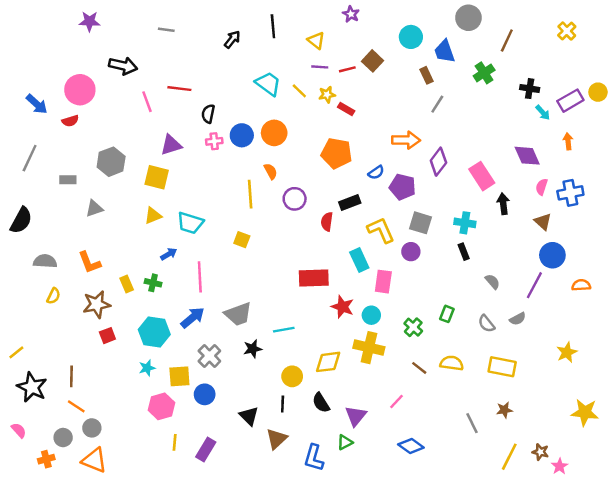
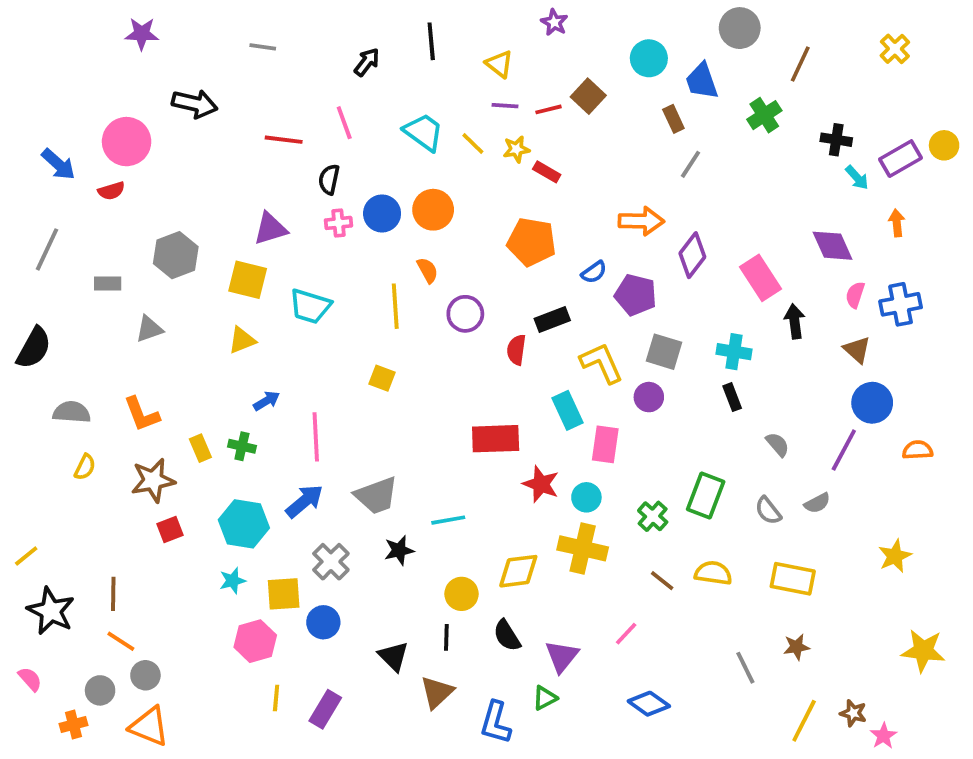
pink line: (147, 102) -> (344, 123), moved
cyan trapezoid: (190, 223) -> (310, 306), moved
green rectangle: (447, 314) -> (706, 495), size x1.6

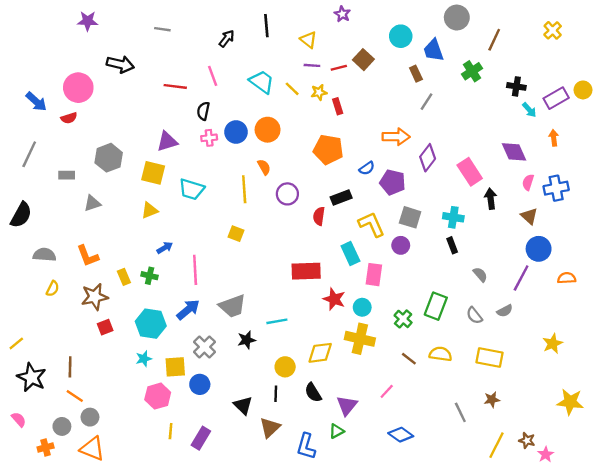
red rectangle: (547, 172) -> (338, 106), turned 42

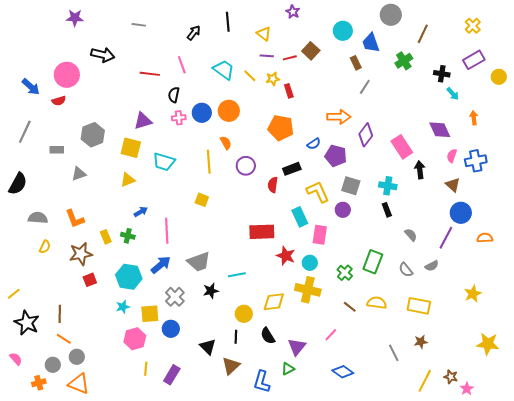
purple rectangle: (556, 98) -> (474, 60), moved

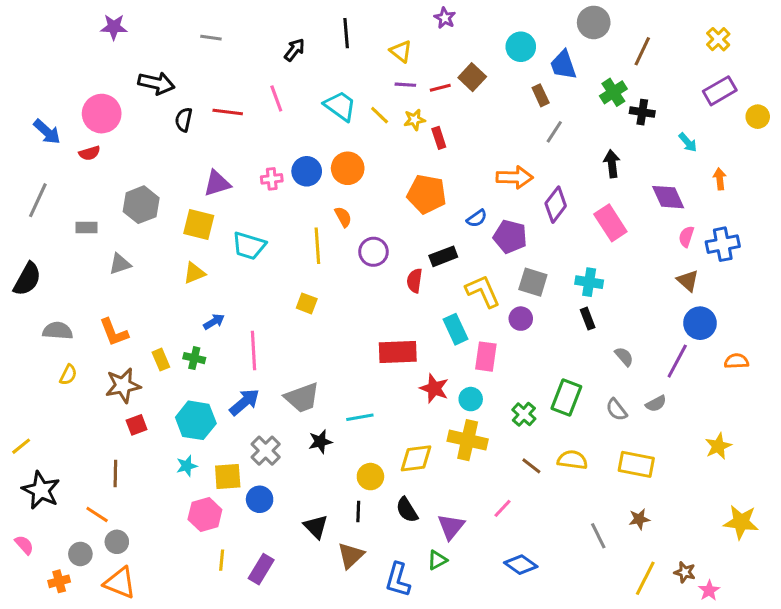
black cross: (442, 74) -> (642, 112), moved
black semicircle: (174, 95) -> (184, 120), moved
black arrow: (420, 170) -> (612, 164), moved
brown line: (60, 314) -> (115, 473), moved

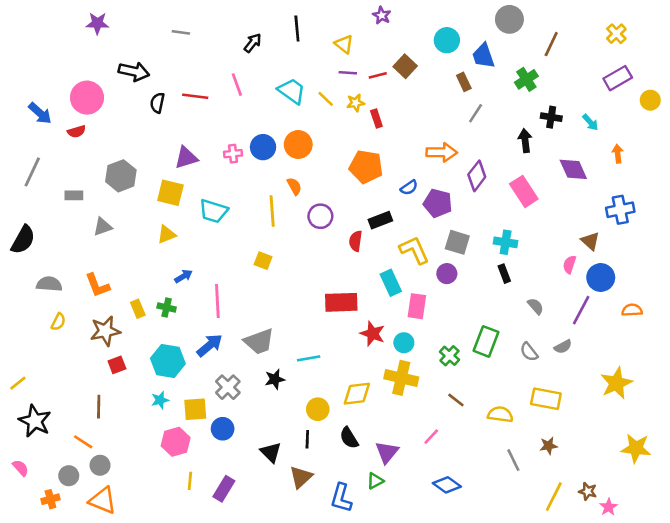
black cross: (642, 112) -> (551, 117), moved
pink semicircle: (686, 237) -> (569, 264), moved
yellow star: (718, 446) -> (616, 383), size x1.4
yellow semicircle: (572, 460) -> (500, 414), moved

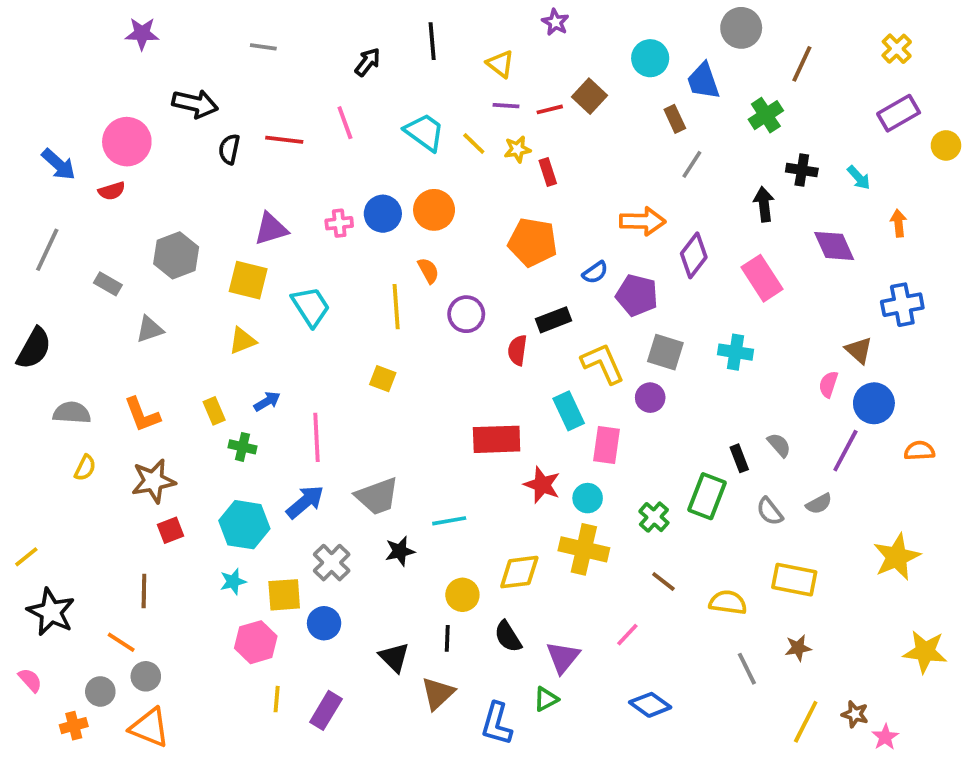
gray rectangle: (74, 195) -> (108, 284), turned 30
cyan trapezoid: (213, 211) -> (311, 307), turned -140
black rectangle: (504, 274) -> (739, 458), moved
yellow rectangle: (138, 309) -> (214, 411), moved

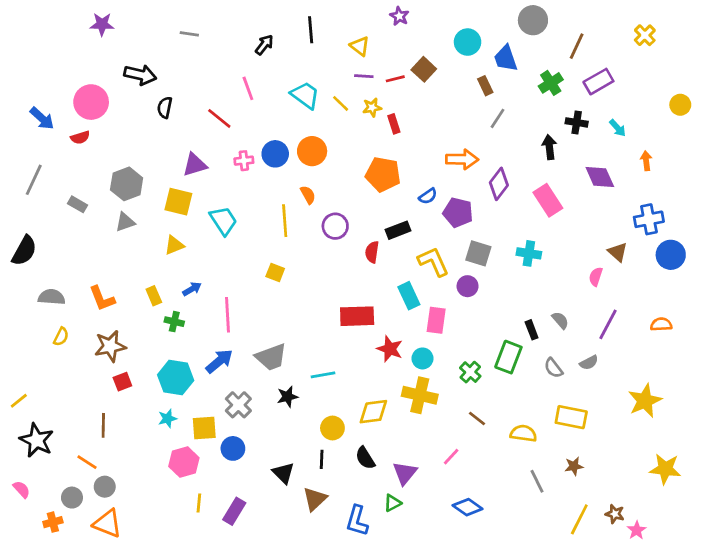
purple rectangle: (899, 113) -> (598, 82), moved
red line: (284, 140) -> (219, 118), moved, turned 32
gray triangle: (150, 329) -> (125, 222), moved
blue circle: (874, 403) -> (671, 255), moved

